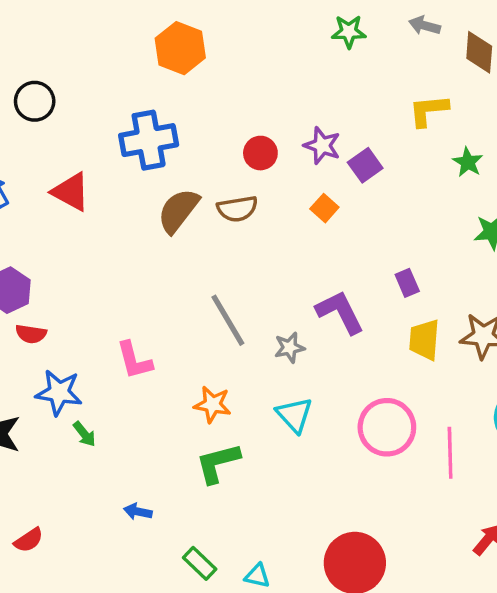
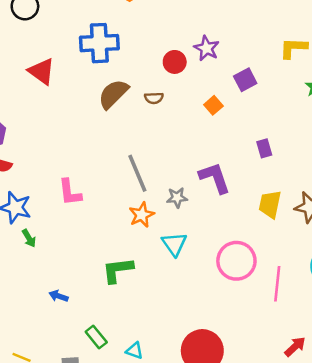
purple star: (322, 146) -> (207, 48), moved
brown semicircle: (237, 209) -> (154, 98), size x0.7
purple rectangle: (407, 283) -> (264, 148), moved
orange star: (213, 404) -> (142, 215), moved, turned 30

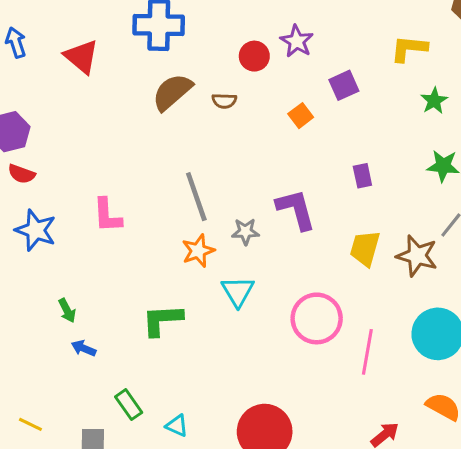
green arrow: (29, 238) -> (67, 310), moved

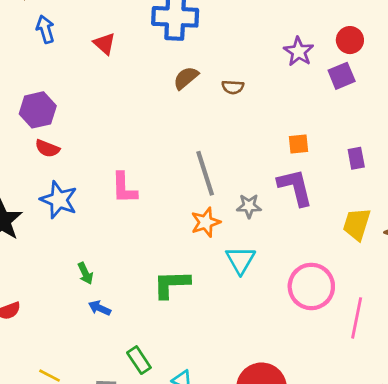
purple star: (297, 41) -> (299, 52), moved
red circle: (254, 56) -> (350, 40), moved
red triangle: (81, 57) -> (104, 44), size x0.7
brown semicircle: (172, 92) -> (186, 78), size x0.7
orange square: (301, 116) -> (298, 144), moved, turned 30

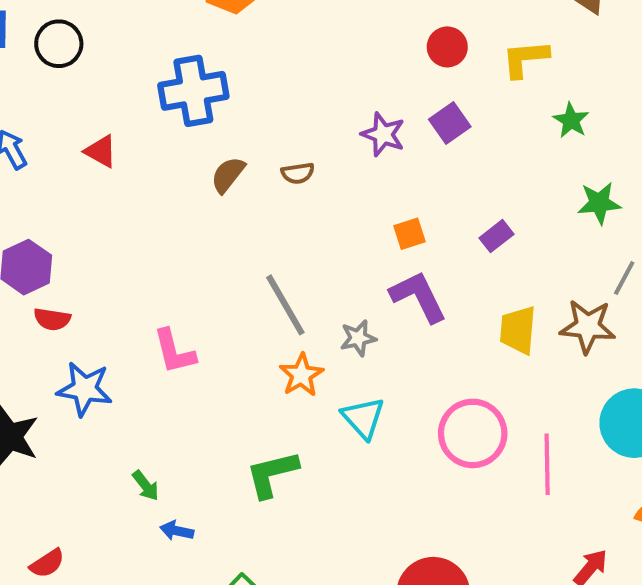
red circle: (350, 40) -> (447, 47), moved
purple star: (299, 52) -> (383, 134), moved
purple rectangle: (356, 158) -> (497, 236), turned 75

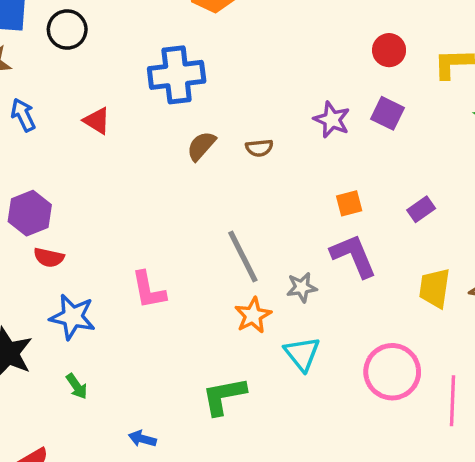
purple square: (450, 123) -> (388, 113), turned -32
green arrow: (146, 486) -> (77, 386), moved

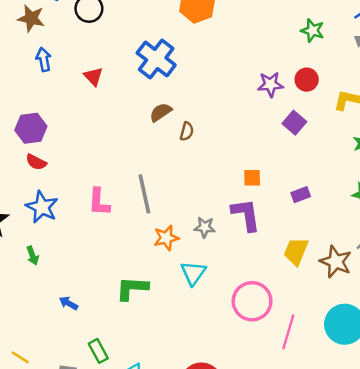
blue cross: (177, 75) -> (156, 59), turned 30
purple star: (332, 120) -> (270, 84), moved, turned 30
brown semicircle: (259, 148) -> (187, 131), moved, turned -84
gray line: (243, 257) -> (144, 194), moved

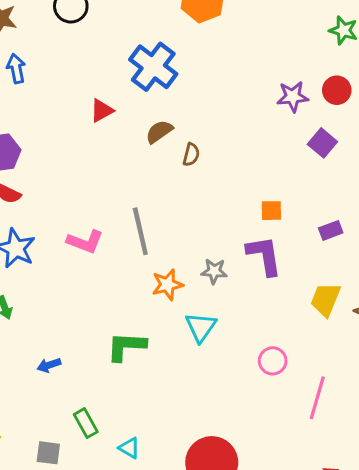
red triangle: (93, 76) -> (102, 111), moved, turned 45
pink L-shape: (99, 202) -> (85, 242), turned -72
pink circle: (252, 301) -> (273, 361), size x0.6
blue arrow: (68, 303) -> (49, 365), turned -48

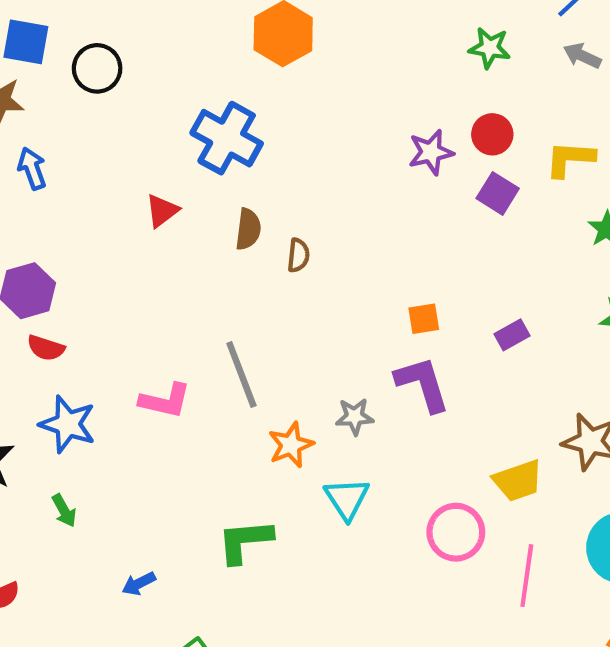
brown semicircle: (159, 132) -> (248, 229), turned 140
purple square: (322, 143) -> (498, 193), moved
yellow trapezoid: (326, 299) -> (518, 481), moved, turned -123
pink circle: (273, 361) -> (456, 532), size x1.4

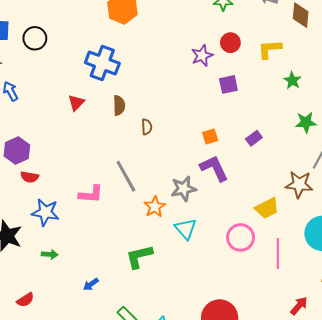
purple square: (498, 193) -> (228, 84), moved, turned -36
brown semicircle: (298, 255) -> (147, 127), moved
gray star: (355, 417) -> (184, 189), size x1.4
green arrow: (64, 511) -> (50, 254), turned -49

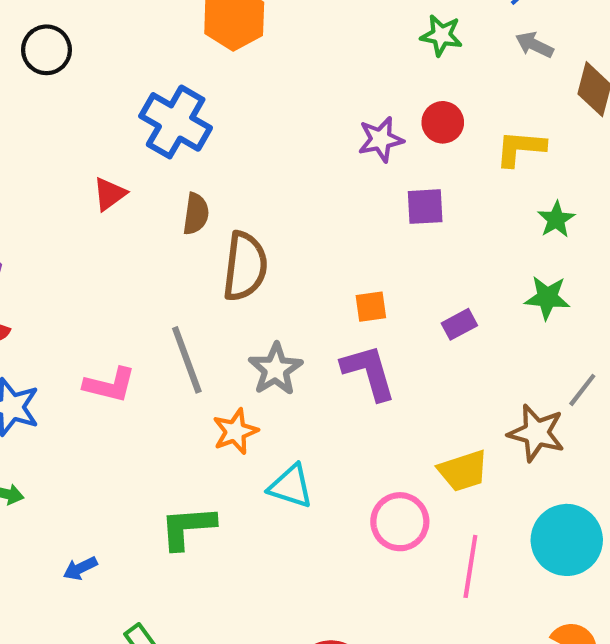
green star: (306, 122) -> (547, 298), moved
brown semicircle: (147, 127) -> (245, 266), size x2.0
gray star: (184, 189) -> (276, 369), moved, turned -30
cyan triangle: (185, 229) -> (291, 486), turned -40

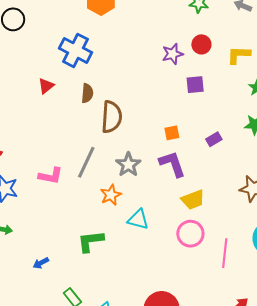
gray line: (187, 360) -> (86, 162), turned 48
yellow trapezoid: (463, 471) -> (193, 200), moved

